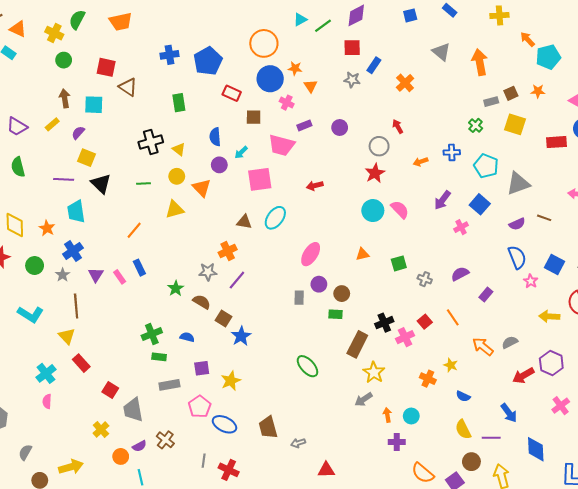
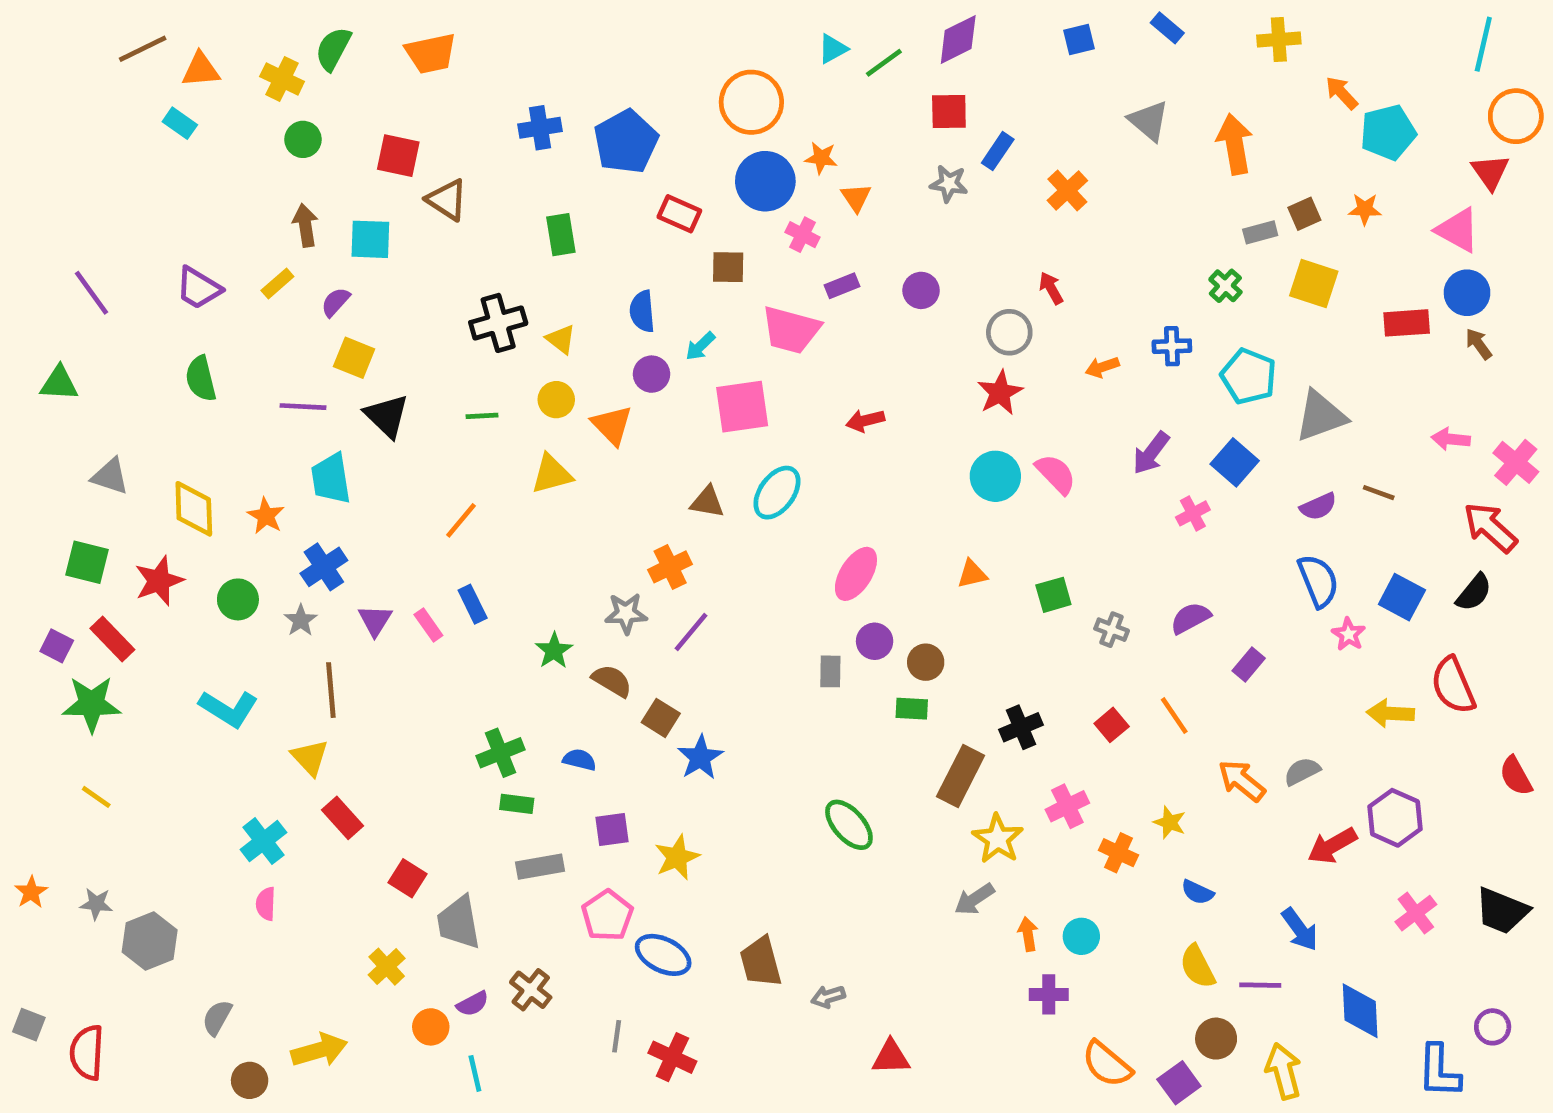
orange triangle: (18, 29) -> (201, 70), turned -30
pink cross: (405, 337) -> (1067, 806), moved

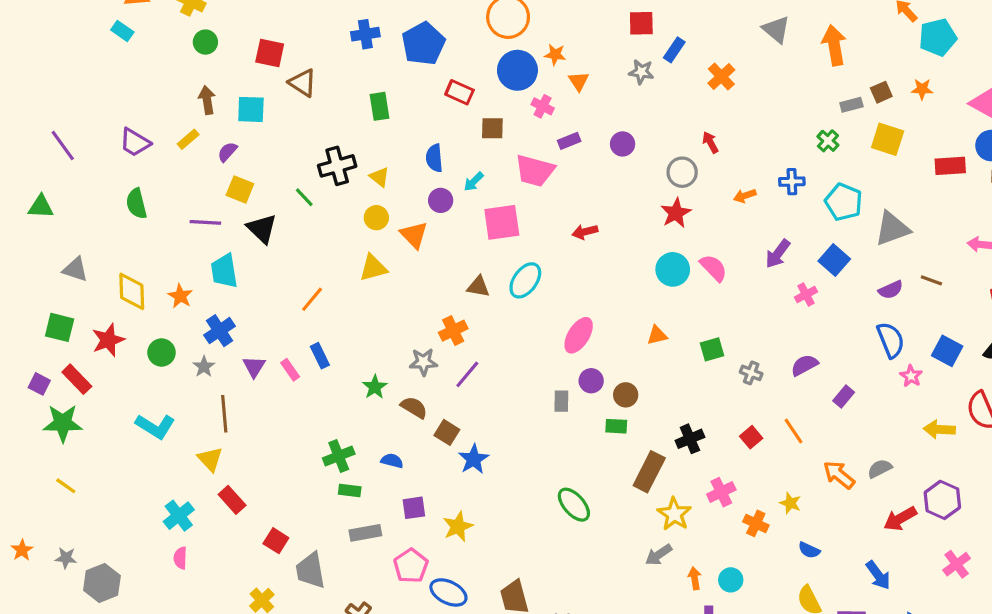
green line: (482, 416) -> (304, 197), moved, turned 50

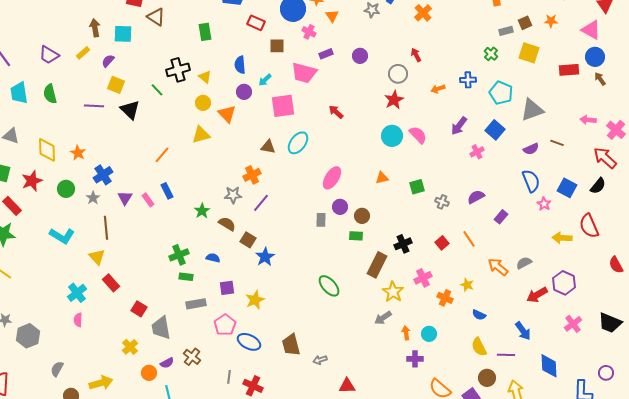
red arrow: (585, 232) -> (336, 112), turned 56
cyan trapezoid: (224, 271) -> (19, 93), moved

